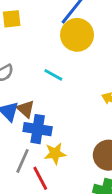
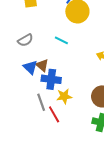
gray line: (23, 161) -> (41, 102), turned -42

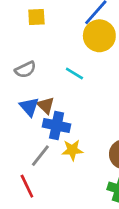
gray line: (41, 102) -> (40, 156), turned 54
red line: (54, 114) -> (27, 186), moved

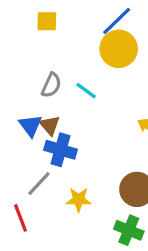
gray semicircle: (25, 70) -> (51, 85), moved, turned -45
yellow star: (72, 150) -> (79, 200), moved

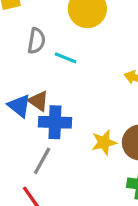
gray semicircle: (51, 85) -> (36, 41), moved
yellow star: (79, 200) -> (104, 142), moved

